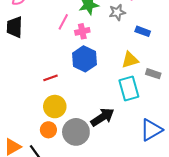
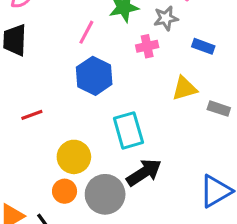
pink cross: (82, 31) -> (147, 46), moved
blue hexagon: (84, 59) -> (94, 76), moved
red line: (51, 78) -> (32, 115), moved
cyan rectangle: (129, 89) -> (128, 130), moved

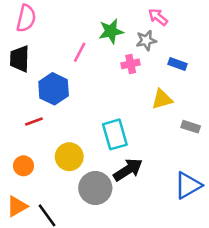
blue hexagon: (94, 76) -> (54, 89), moved
gray rectangle: (219, 109) -> (191, 127), moved
orange circle: (65, 191) -> (24, 166), moved

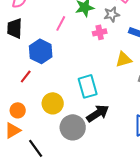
red line: (34, 121) -> (26, 76), turned -32
orange triangle: (17, 206) -> (13, 130), moved

